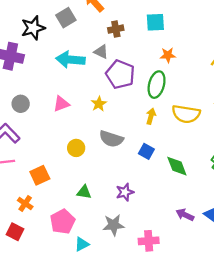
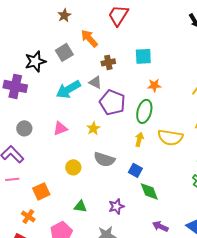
cyan arrow: (70, 60) -> (68, 89), turned -35
green diamond: (177, 166) -> (149, 191), moved
purple arrow: (185, 215) -> (160, 226), moved

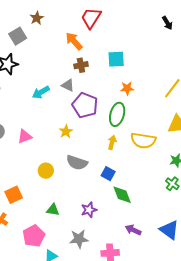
orange arrow: (89, 38) -> (74, 41), moved
gray square: (64, 52) -> (18, 36), moved
cyan arrow: (68, 89) -> (41, 92), size x0.7
pink triangle: (60, 128) -> (25, 136), moved

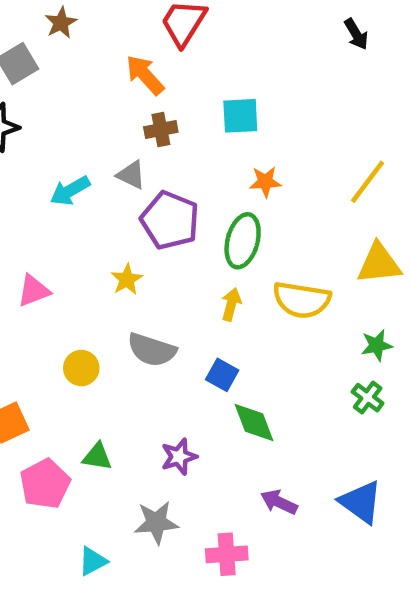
pink pentagon: (34, 236) -> (45, 484), moved

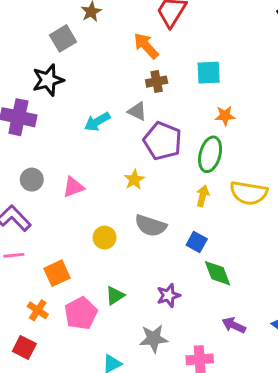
green triangle: (97, 457) -> (115, 295), turned -42

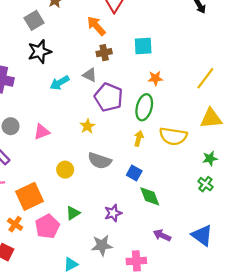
black star: (48, 80) -> (40, 52), moved
orange square: (57, 273) -> (29, 196), size x1.4

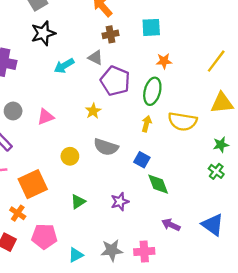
pink pentagon: (47, 226) -> (44, 236), moved, turned 30
gray star: (102, 245) -> (112, 250), moved

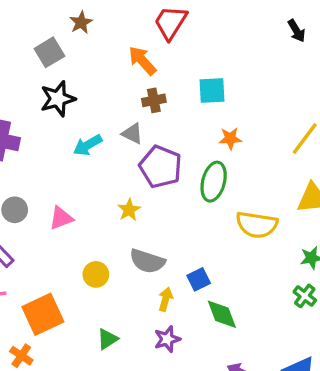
yellow arrow: (147, 124) -> (166, 299), moved
blue square: (142, 160) -> (199, 279), turned 35

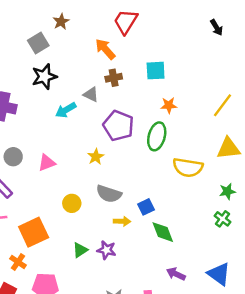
gray triangle: (132, 134) -> (91, 94), moved
yellow arrow: (166, 299) -> (122, 221), turned 77
purple star: (167, 339) -> (106, 250), moved, turned 30

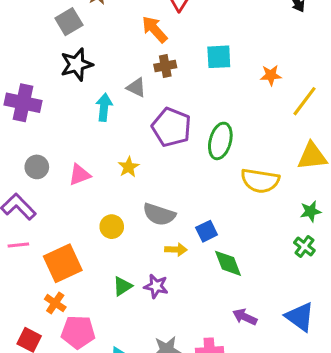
orange star: (169, 105) -> (271, 75), moved
cyan arrow: (66, 110) -> (104, 107), turned 126
yellow star: (96, 157) -> (129, 167), moved
orange cross: (18, 262) -> (55, 303), moved

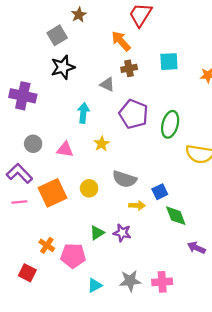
cyan arrow: (104, 107) -> (83, 113), moved
pink triangle: (80, 175) -> (65, 149), turned 30
orange square: (63, 263) -> (53, 193), moved
purple arrow: (245, 317) -> (196, 248), moved
pink pentagon: (78, 332) -> (73, 256), moved

